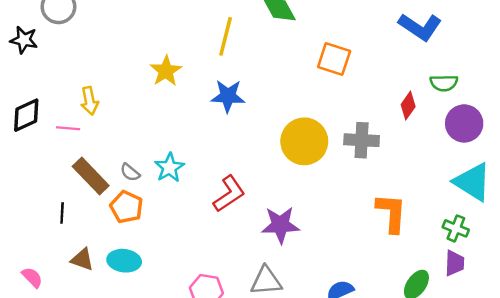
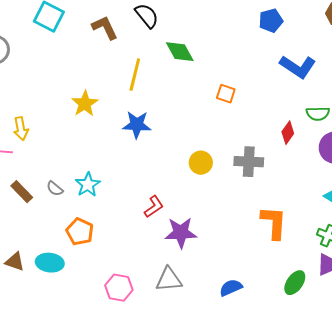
orange square: (334, 59) -> (226, 94), size x0.7
yellow circle: (304, 141) -> (201, 163), size x0.6
brown rectangle: (91, 176) -> (22, 192), size x0.7
red L-shape: (229, 194) -> (154, 207), moved, size x0.7
orange pentagon: (126, 207) -> (80, 232), moved

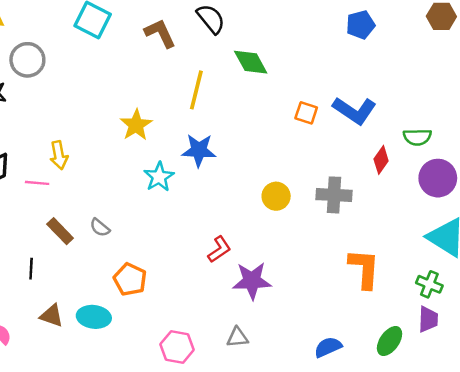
blue L-shape: (298, 67) -> (355, 110), moved
cyan star: (88, 185) -> (159, 177), moved
gray triangle: (169, 280) -> (237, 337), size x0.7
blue semicircle: (231, 288) -> (328, 347), moved

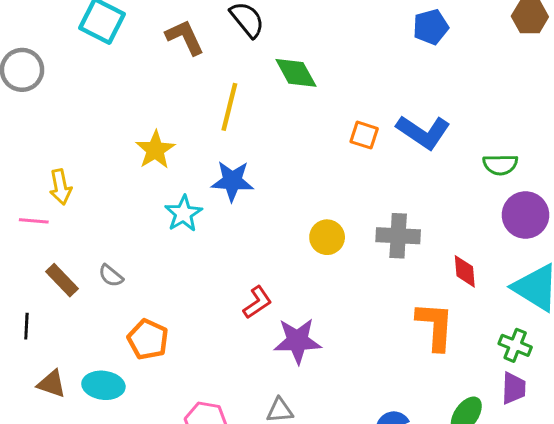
red diamond: (381, 160) -> (465, 271), moved, turned -40

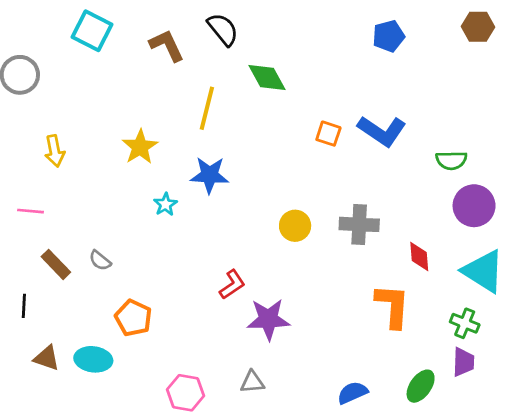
yellow arrow: (61, 187) -> (55, 151), moved
cyan star: (183, 214) -> (165, 204), size x0.7

